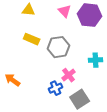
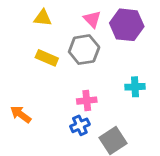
gray hexagon: (59, 47) -> (84, 50), moved
pink cross: (69, 75) -> (87, 101), moved, turned 32

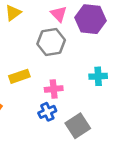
yellow triangle: (43, 18) -> (13, 13), turned -42
yellow rectangle: (47, 58) -> (19, 76), moved, turned -42

